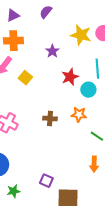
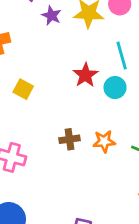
purple star: (52, 51) -> (51, 16), moved
orange star: (79, 114) -> (104, 141), moved

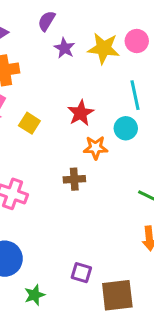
red star: (85, 75) -> (81, 113), moved
orange star: (104, 141) -> (96, 148), moved

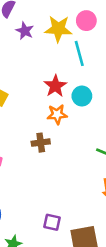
cyan line: (135, 95) -> (79, 53), moved
red star: (81, 113) -> (55, 86), moved

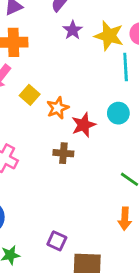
red star: (55, 86) -> (84, 125), moved
orange star: (57, 114) -> (58, 108), moved, turned -30

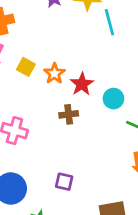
cyan circle: (118, 113) -> (113, 99), moved
purple square: (57, 241) -> (64, 182), moved

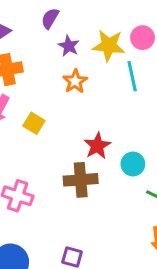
orange star: (54, 73) -> (75, 81), moved
brown cross: (69, 114) -> (81, 180), size x1.5

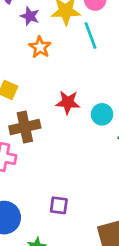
red star: (97, 146) -> (68, 102), turned -30
brown cross: (81, 180) -> (25, 127), moved

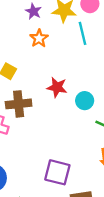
purple square: (59, 205) -> (57, 172), moved, size x1.6

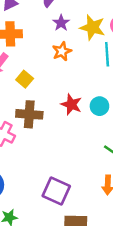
cyan circle: (85, 101) -> (99, 106), moved

